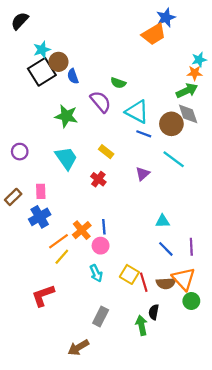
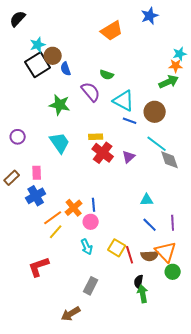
orange trapezoid: (154, 34) -> (112, 31), moved
gray diamond: (188, 114) -> (170, 160), moved
yellow rectangle: (106, 152) -> (96, 137), turned -40
red cross: (98, 179) -> (103, 153), moved, size x1.5
green arrow: (142, 325) -> (143, 294), moved

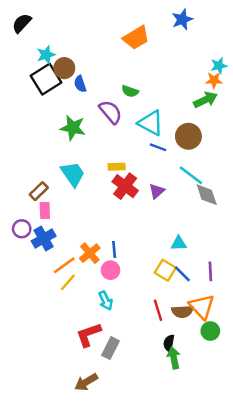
purple circle: (18, 137) -> (22, 229), moved
brown rectangle: (12, 178) -> (39, 191), moved
yellow square: (117, 248) -> (165, 270), moved
red L-shape: (39, 267) -> (89, 335), moved

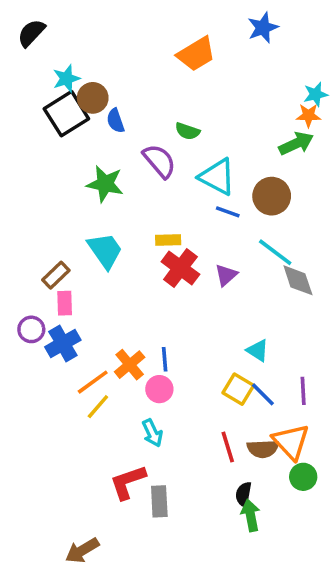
cyan triangle: (179, 243) -> (258, 350), turned 35
gray rectangle: (111, 348) -> (159, 501), turned -30
brown arrow: (86, 382) -> (82, 550), moved

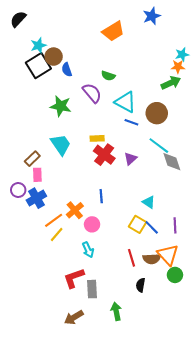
blue line: (165, 359) -> (101, 196), moved
green arrow: (251, 515) -> (116, 311), moved
brown arrow: (82, 550) -> (74, 317), moved

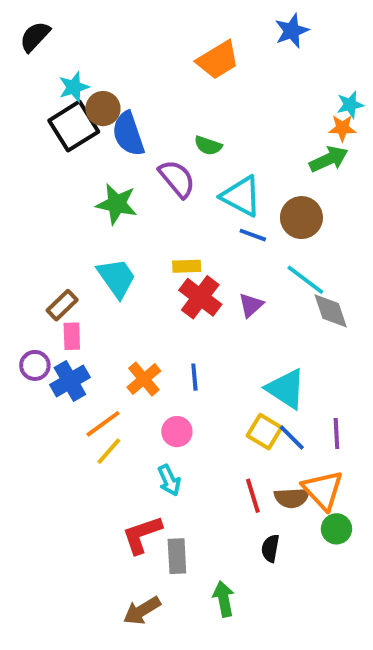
blue semicircle: (67, 70) -> (128, 134), size x1.6
cyan triangle: (149, 202) -> (286, 389), size x1.6
orange cross: (75, 210) -> (144, 379), moved

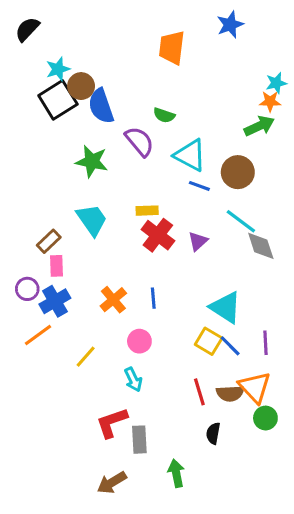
orange trapezoid: (218, 60) -> (172, 48), turned 128
orange line: (103, 424) -> (38, 335), moved

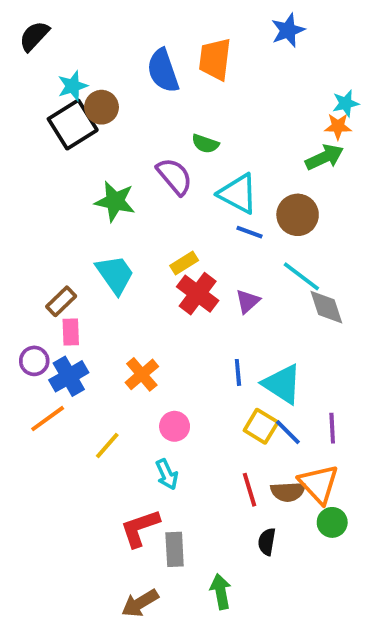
blue semicircle: (101, 106) -> (163, 71), moved
yellow rectangle: (147, 211) -> (184, 263), turned -30
blue line: (153, 298) -> (238, 372), moved

